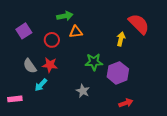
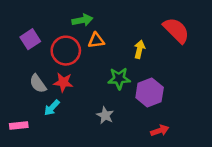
yellow arrow: (121, 39) -> (139, 49), moved
red circle: (52, 40) -> (66, 51), size x1.5

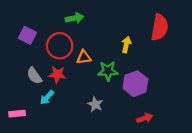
red semicircle: (176, 30) -> (160, 27), turned 55
purple square: (30, 39) -> (27, 35), turned -30
orange triangle: (96, 40) -> (84, 57), moved

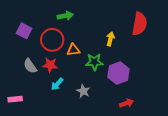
cyan arrow: (47, 97) -> (57, 84), moved

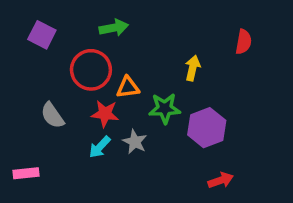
red semicircle: (140, 24) -> (244, 42), size x0.6
purple square: (24, 31) -> (42, 35), moved
red star: (50, 65) -> (105, 114), moved
gray star: (83, 91) -> (135, 142), moved

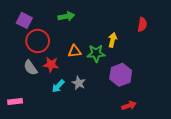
red circle: (91, 70) -> (38, 41), moved
green star: (165, 108) -> (96, 53), moved
red star: (105, 114) -> (51, 65), moved

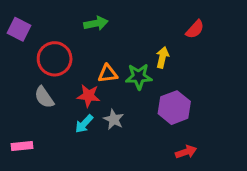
purple square: (24, 20) -> (19, 29), moved
red semicircle: (142, 25) -> (195, 29), moved, turned 32
red star: (51, 65) -> (89, 96), moved

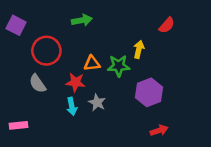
cyan arrow: (84, 124) -> (72, 106), turned -54

